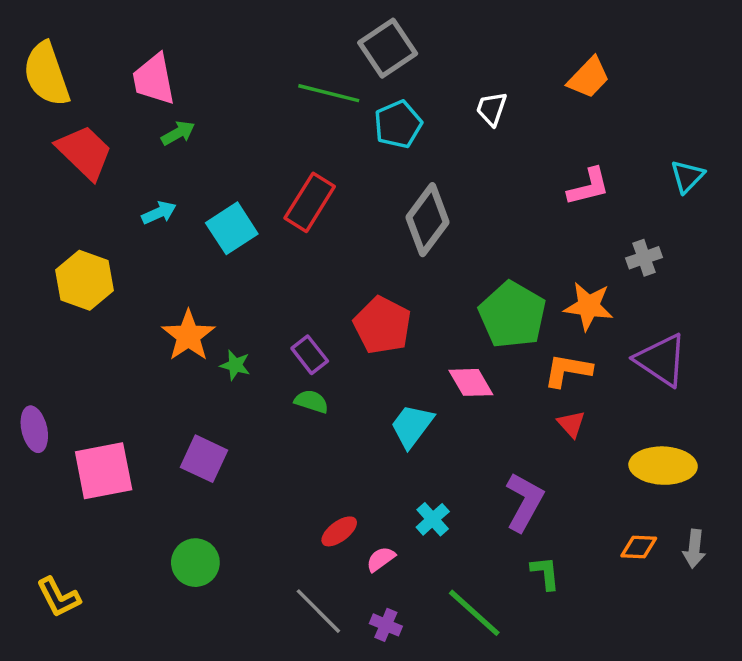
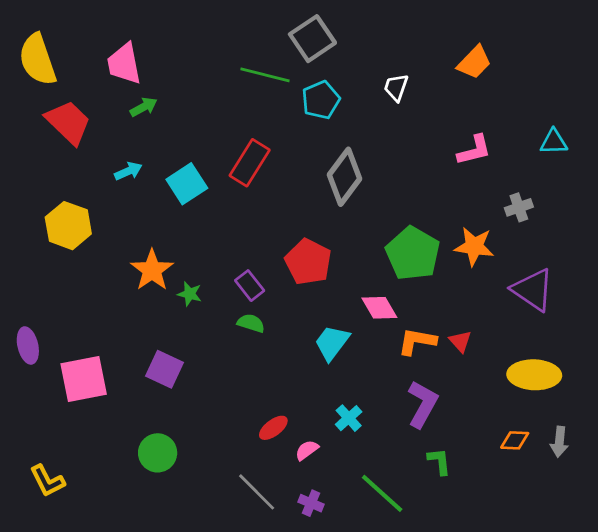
cyan triangle: (687, 176) -> (554, 142), turned 44
orange L-shape: (568, 370) -> (417, 341), moved

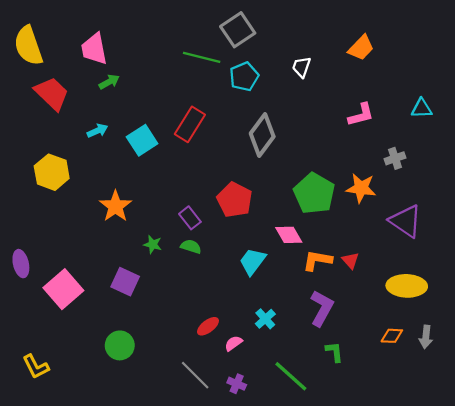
green star: (190, 294) -> (153, 244), moved
pink square: (84, 379) -> (63, 289), turned -30

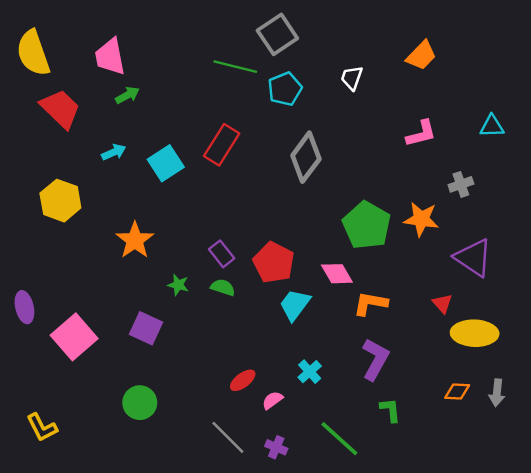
red pentagon: (235, 200) -> (274, 263), moved
red triangle: (350, 260) -> (442, 303), moved

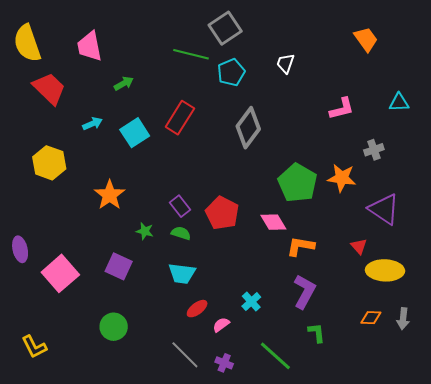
orange trapezoid: (421, 55) -> (366, 39), moved, turned -80
green arrow: (127, 95) -> (124, 83), moved
cyan trapezoid: (295, 305) -> (182, 273), moved, turned -120

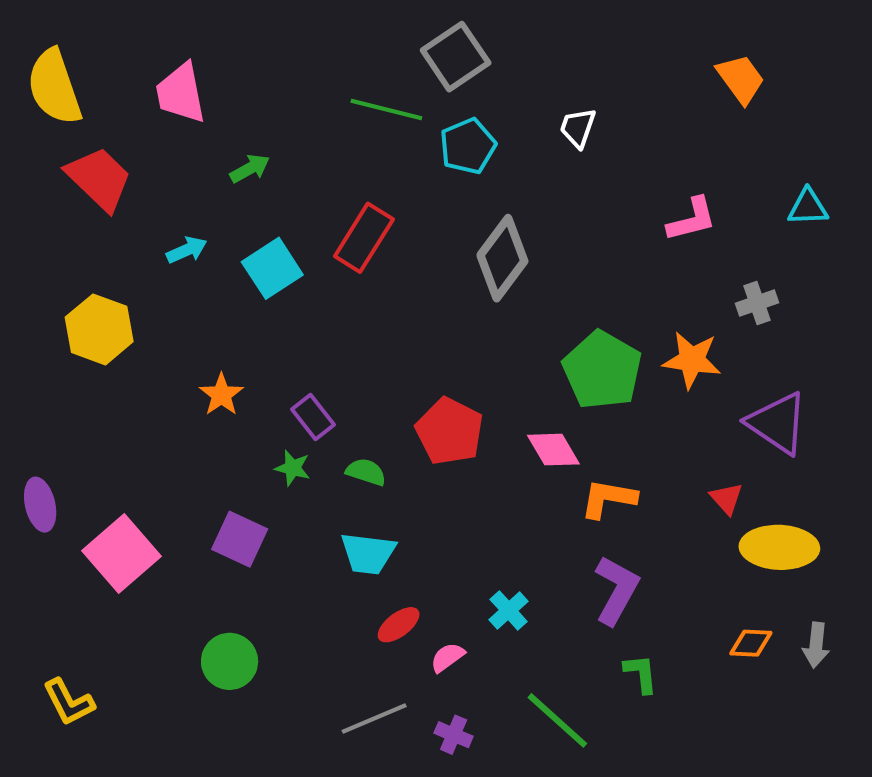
orange star: (110, 195) -> (221, 395), size x0.7
purple rectangle: (180, 206) -> (313, 417), moved
gray line: (185, 355) -> (374, 718), turned -68

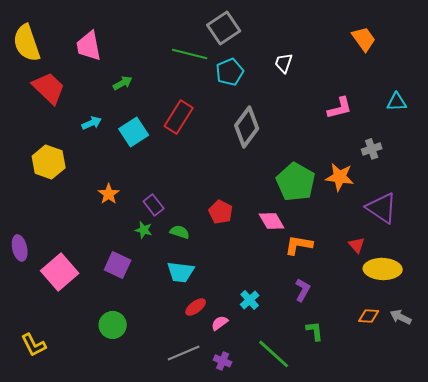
red pentagon: (449, 431) -> (221, 212), size x0.7
purple L-shape: (616, 590) -> (303, 290), size x0.7
gray arrow: (816, 645) -> (401, 317), turned 110

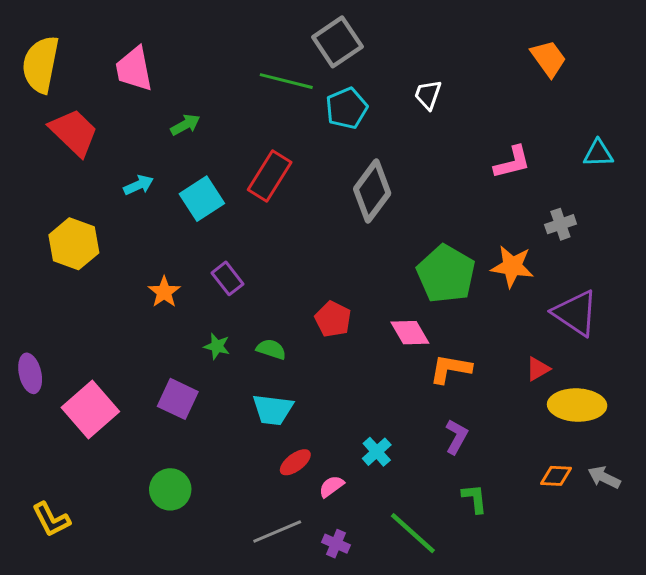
yellow semicircle: (27, 43) -> (41, 64), turned 30
purple rectangle: (154, 205) -> (227, 278), moved
red triangle: (357, 245) -> (538, 369), turned 42

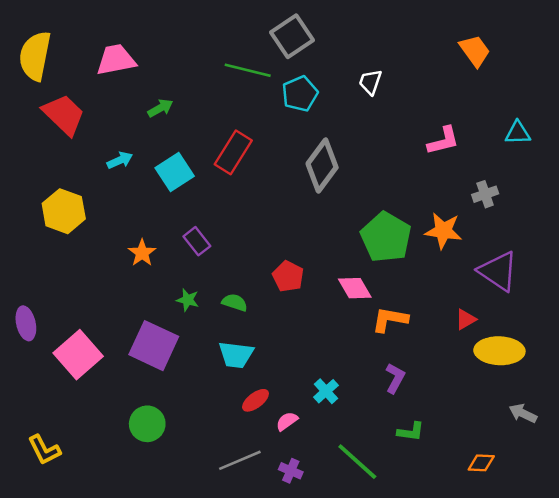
pink trapezoid: (134, 69) -> (116, 60), turned 90
purple square: (178, 399) -> (154, 346), size x1.4
orange diamond: (556, 476) -> (481, 463), moved
green L-shape: (475, 498) -> (411, 432), turned 104

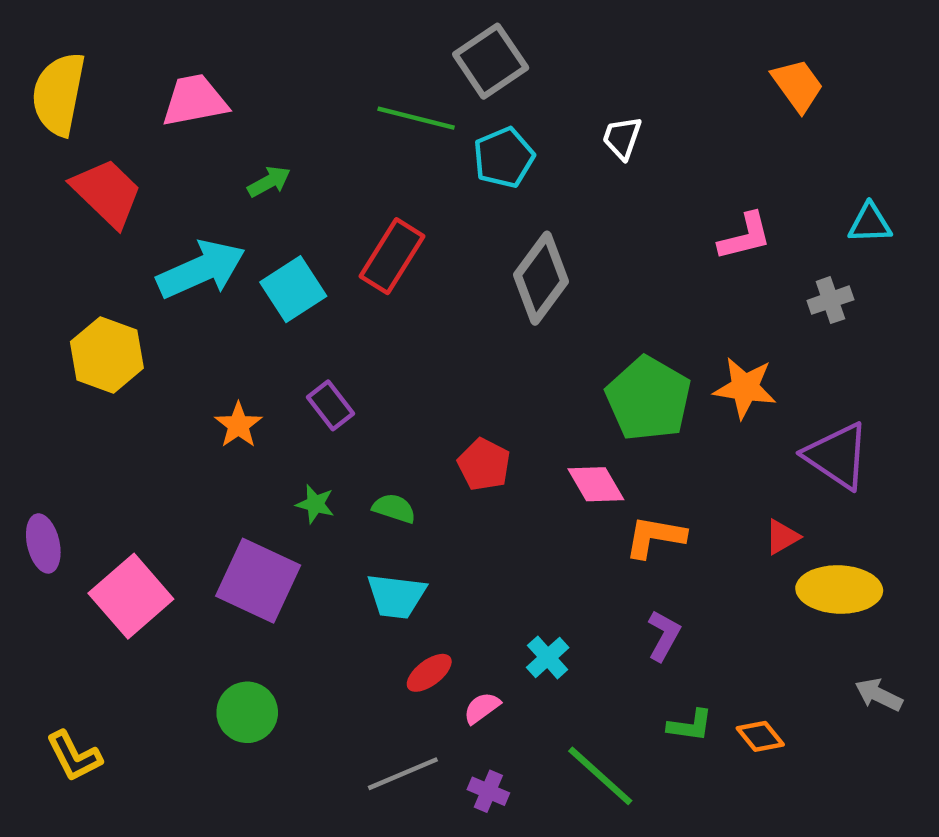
cyan arrow: (120, 160) -> (201, 269), size x2.0
gray cross: (485, 194) -> (830, 300), moved
orange diamond: (481, 463) -> (760, 736), moved, turned 48

